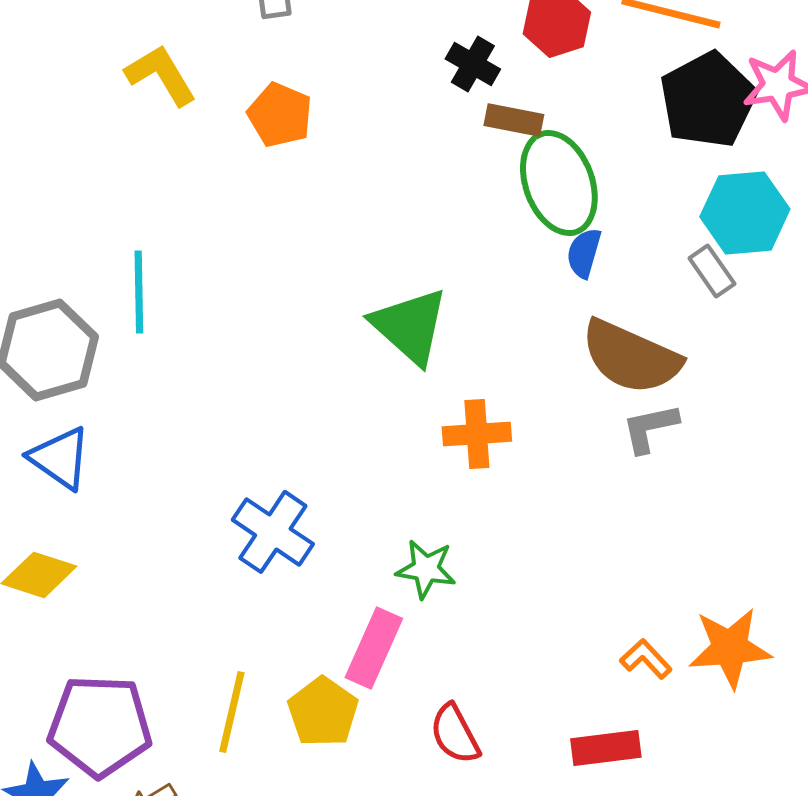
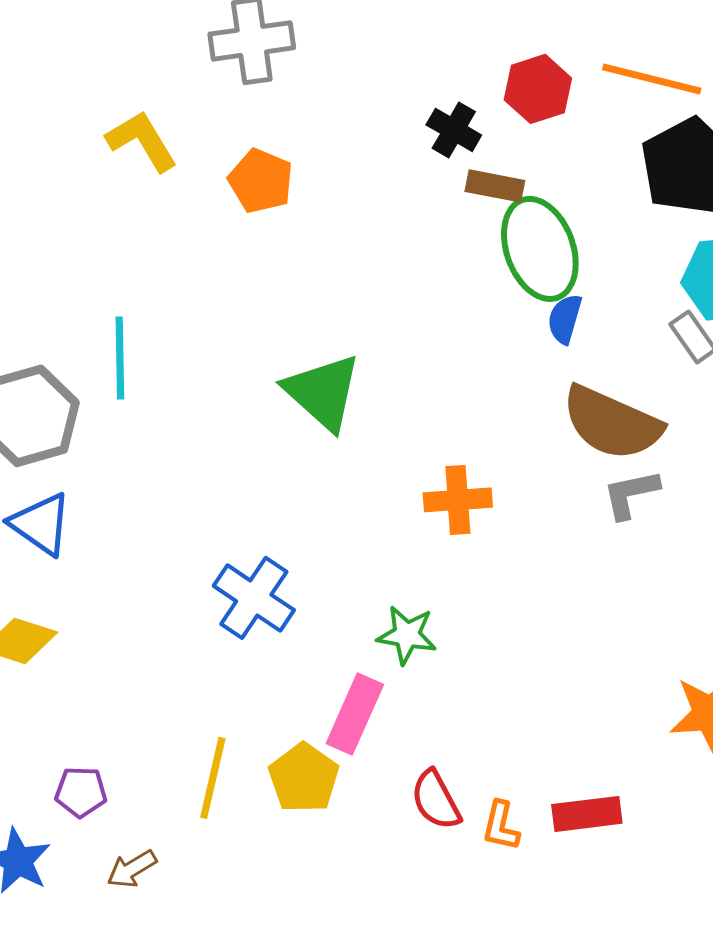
green triangle: (410, 326) -> (323, 392), moved
orange L-shape: (646, 659) -> (501, 826), moved, turned -124
purple pentagon: (100, 726) -> (81, 792), size x0.5

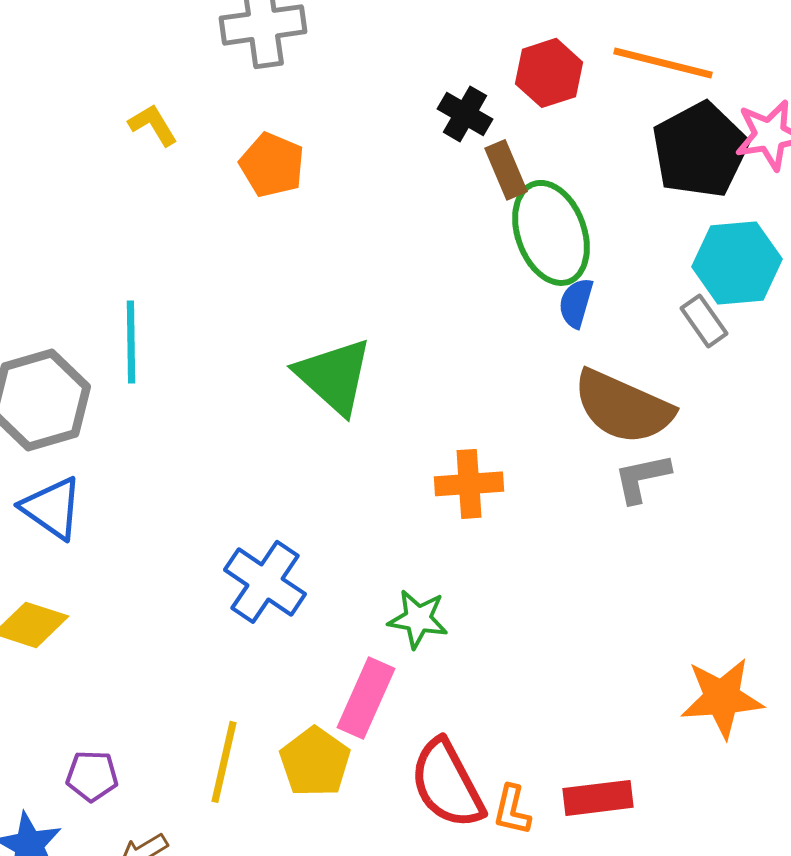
yellow L-shape: (142, 141) -> (153, 125), size x0.7
brown rectangle: (495, 186) -> (506, 170), turned 56
red semicircle: (436, 800) -> (447, 784), size x1.5

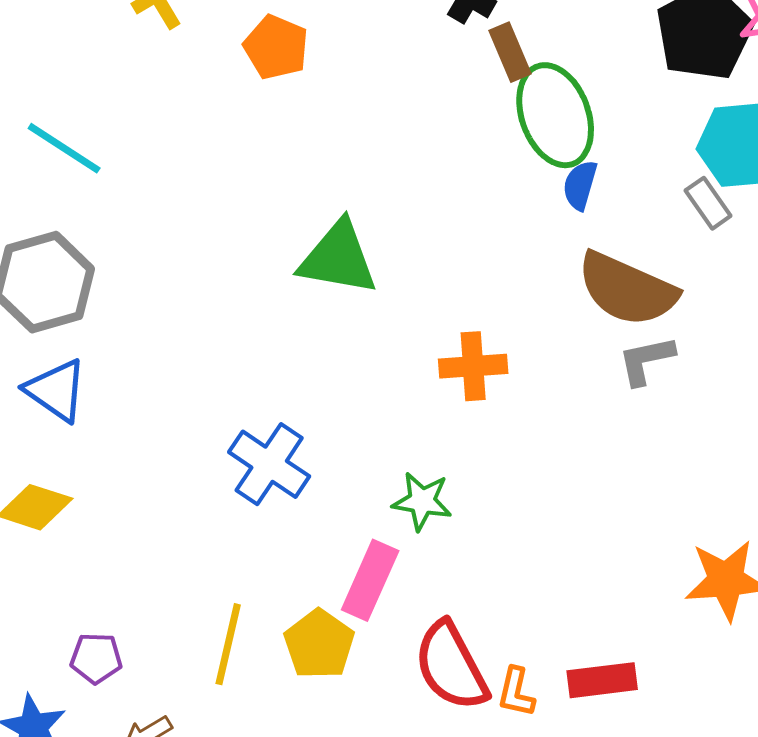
cyan line: (131, 342) -> (64, 148), moved, turned -56
green triangle: (334, 376) -> (338, 258), turned -32

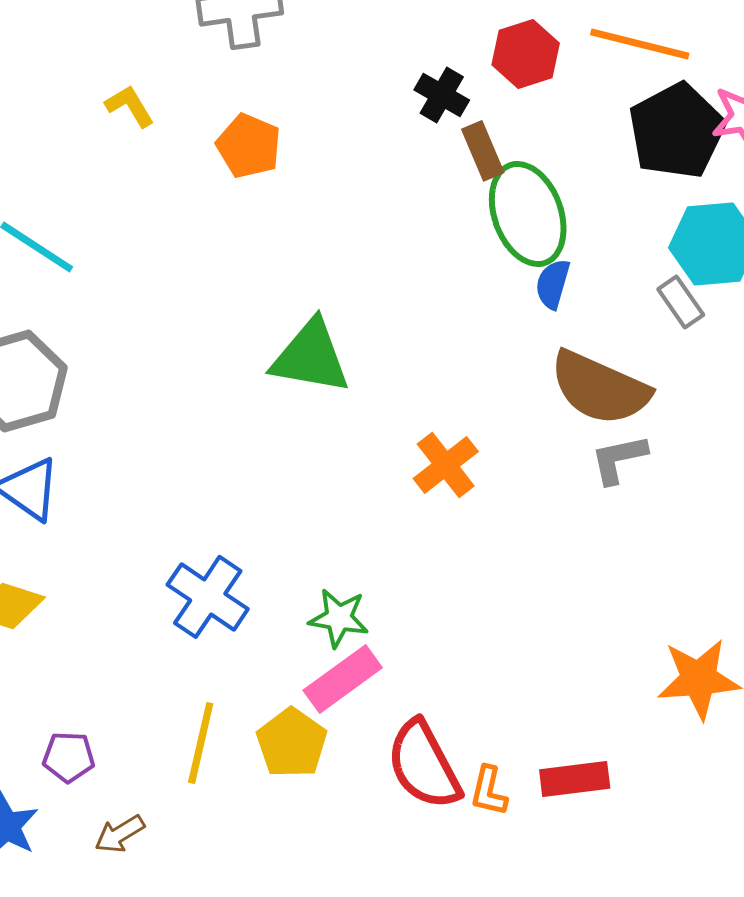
orange cross: (473, 366) -> (446, 465), turned -34
blue cross: (269, 464) -> (208, 597), moved
green star: (422, 501) -> (339, 618), moved
pink rectangle: (370, 580) -> (343, 679), turned 30

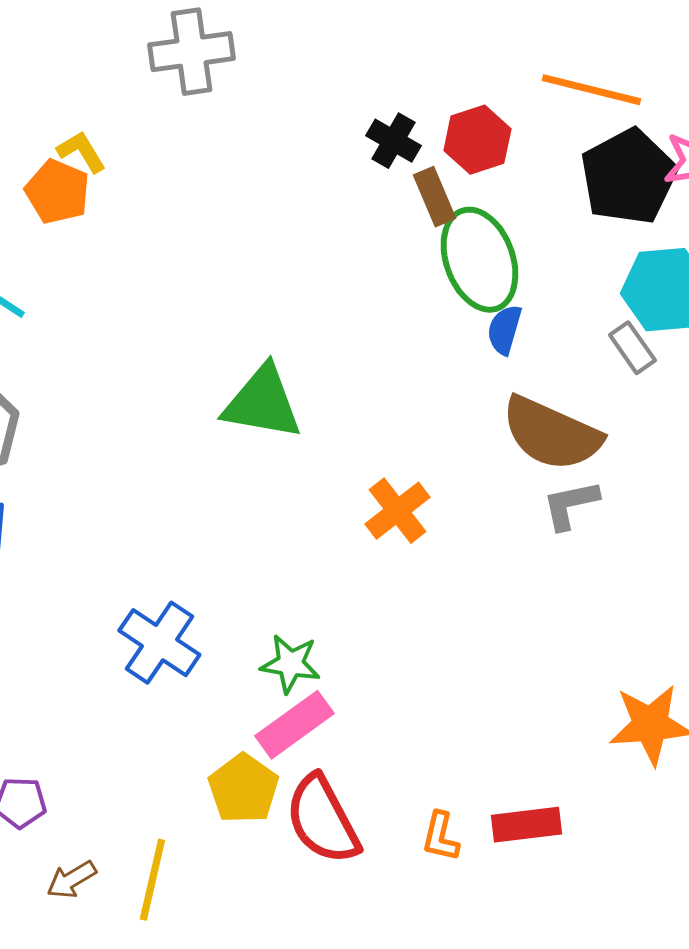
red hexagon: (526, 54) -> (477, 140), moved
orange pentagon: (249, 146) -> (57, 192), moved
yellow line: (201, 743) -> (152, 880), moved
red semicircle: (424, 765) -> (322, 820), moved

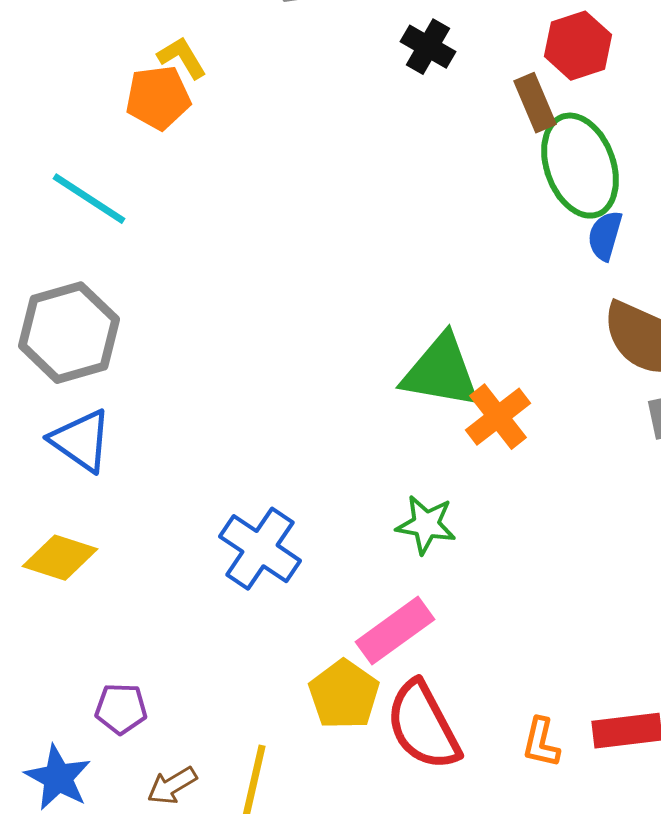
black cross: (393, 141) -> (428, 47), moved
orange pentagon: (57, 192) -> (158, 98), turned -30
green triangle: (262, 403) -> (441, 372), moved
green star: (290, 664) -> (426, 525), moved

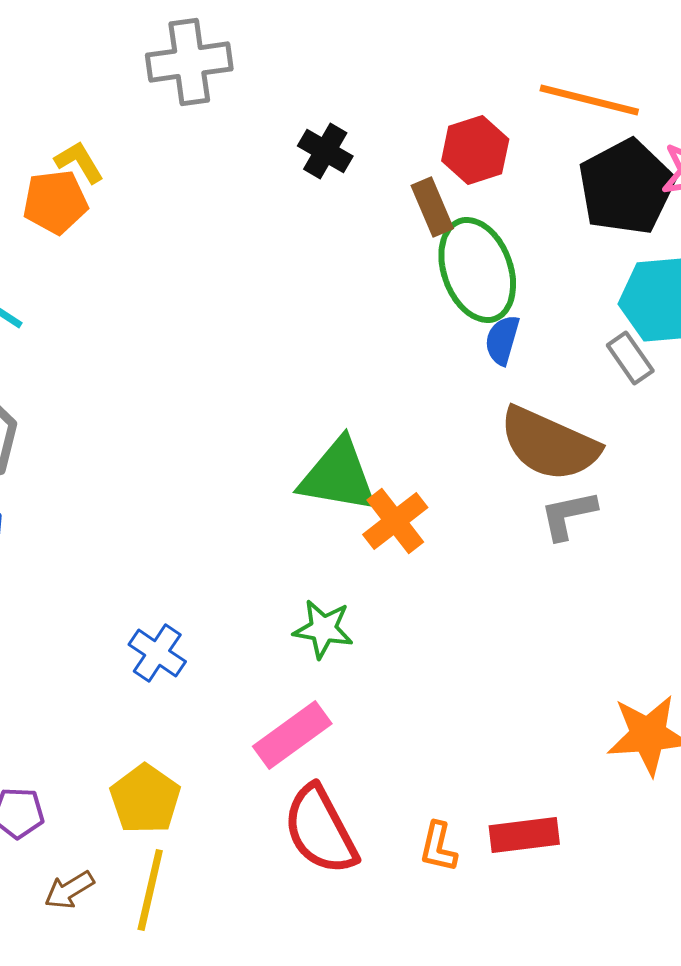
blue cross: (260, 549) -> (157, 653), size x0.7
yellow pentagon: (344, 695) -> (145, 799), moved

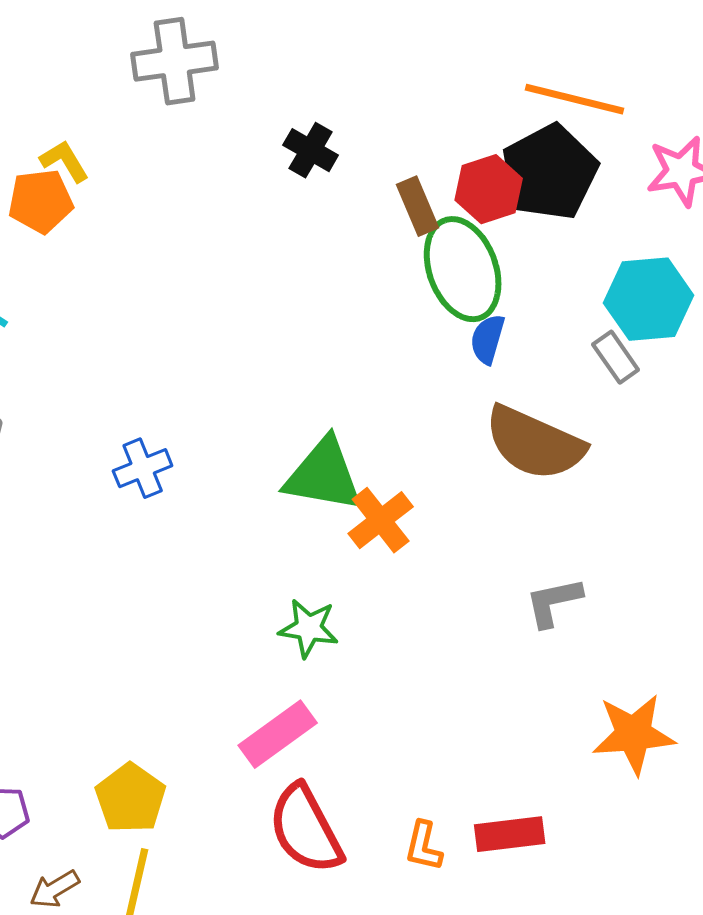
red hexagon: (475, 150) -> (489, 189), moved
black pentagon: (626, 187) -> (550, 172), moved
gray L-shape: (568, 515) -> (554, 602), moved
blue cross: (157, 653) -> (143, 468), moved, turned 34

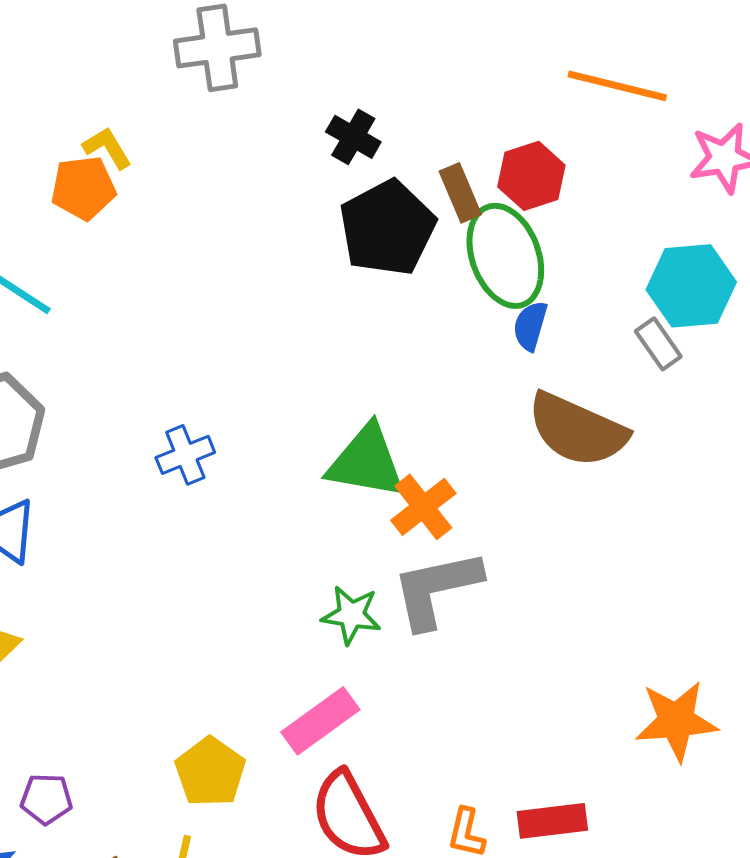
black pentagon: (550, 172) -> (387, 228), moved
gray L-shape: (554, 602) -> (436, 589), moved, size x1.6
yellow pentagon: (131, 798) -> (210, 772), moved

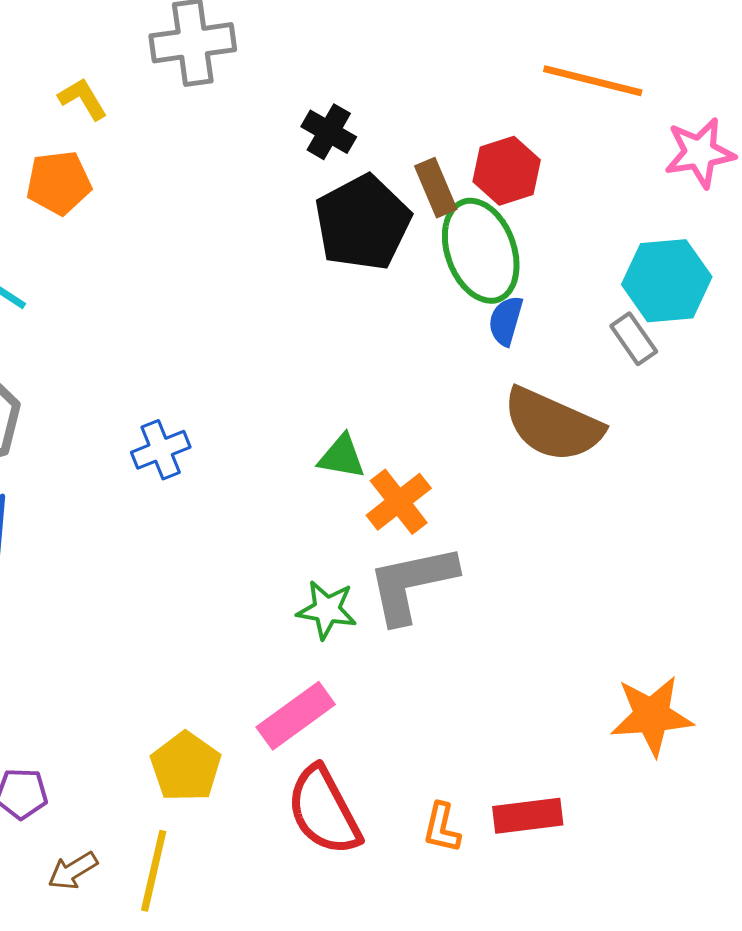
yellow L-shape: (107, 148) -> (83, 99), moved
green triangle: (366, 462) -> (342, 457), size x0.6

